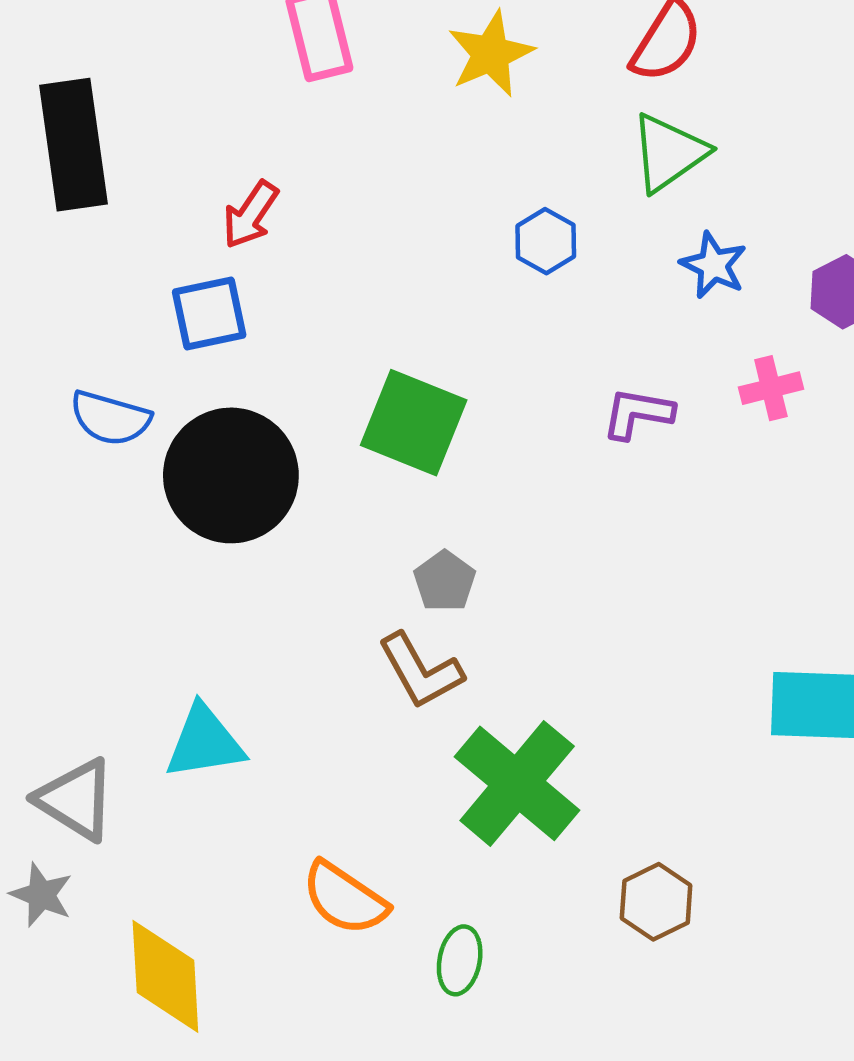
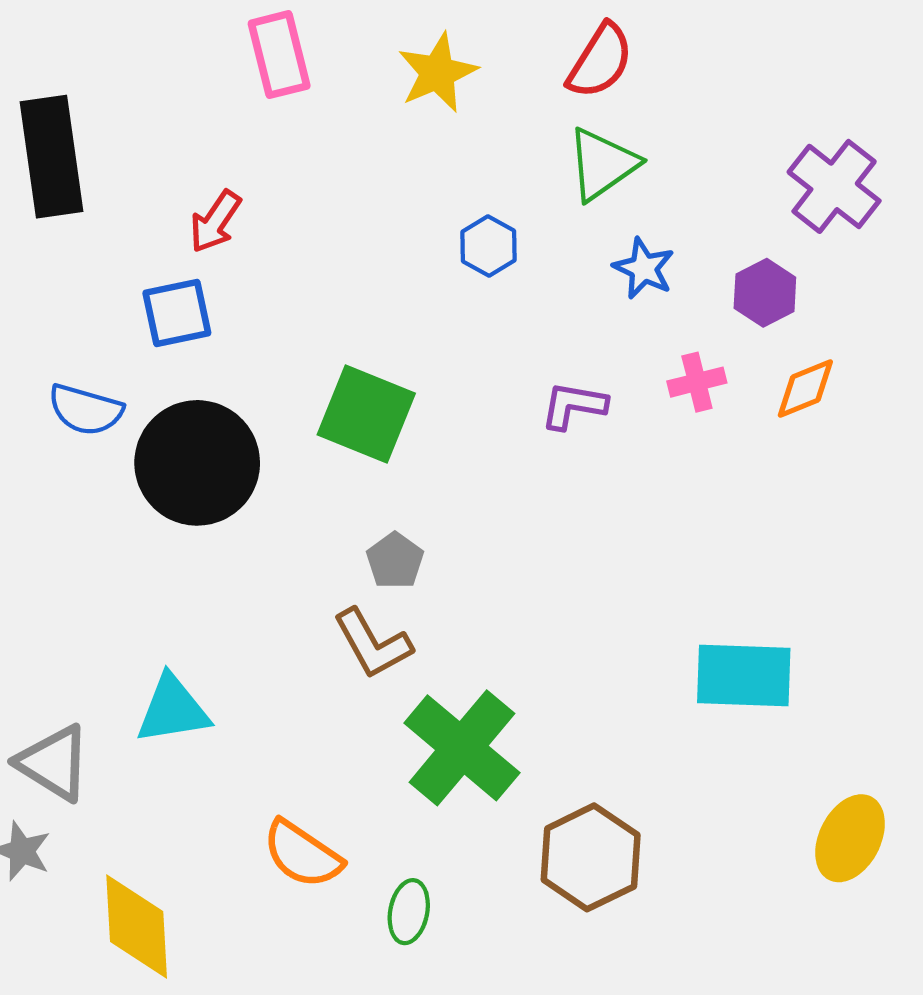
brown hexagon: (656, 902) -> (591, 857), size x1.5

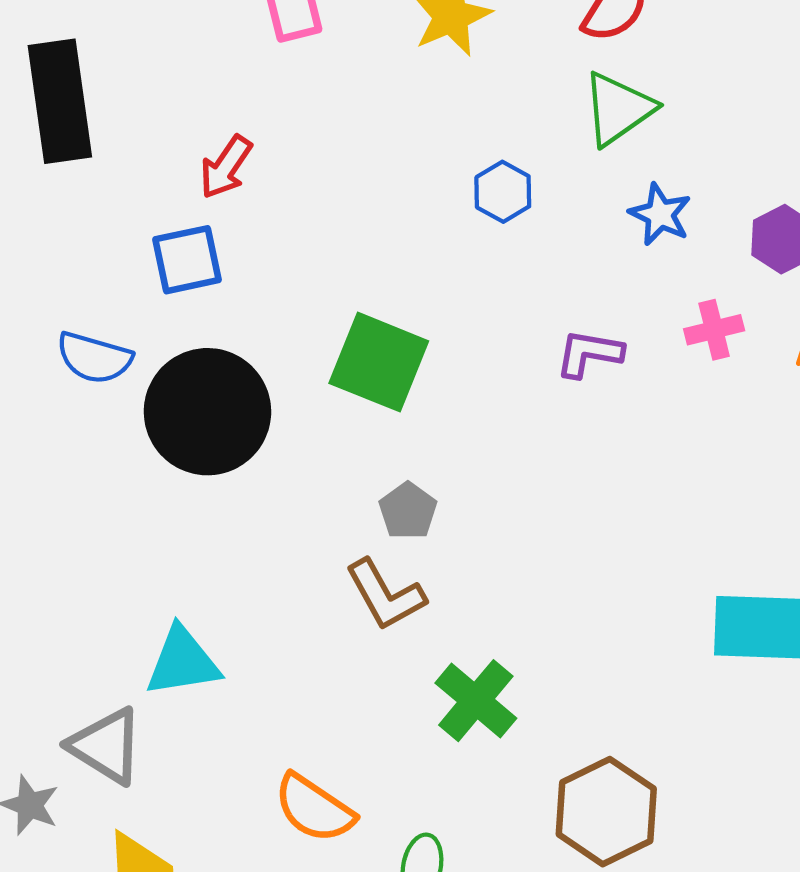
green cross: (462, 748) -> (476, 701), size x0.7
gray triangle: (54, 763) -> (106, 746), moved

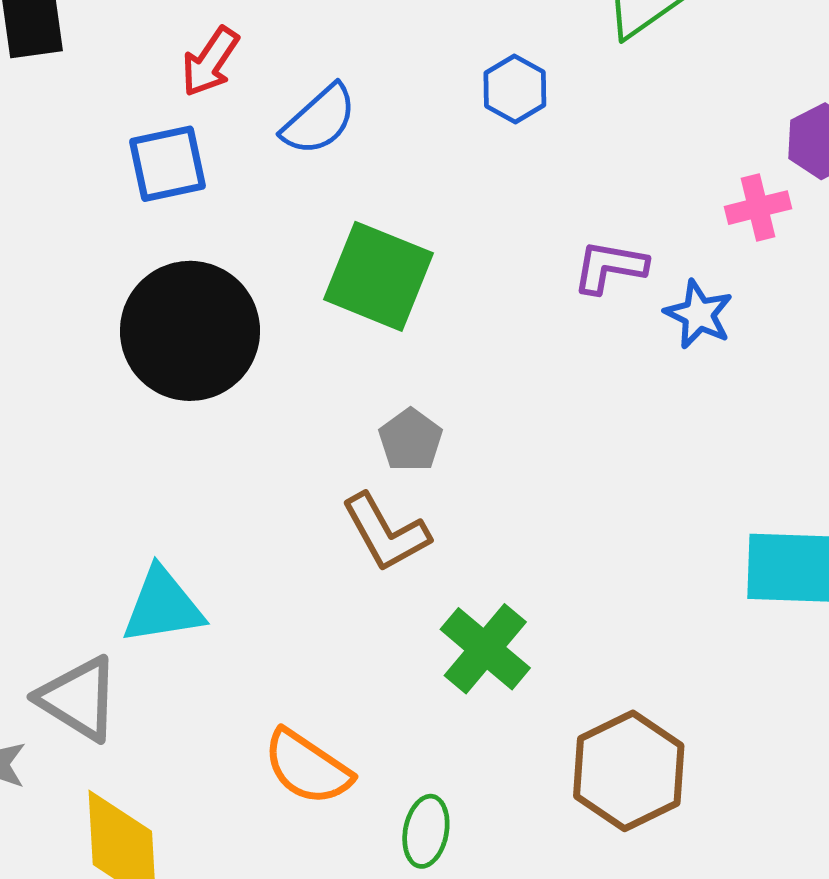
blue star: (660, 214) -> (699, 314), moved
pink cross: (714, 330) -> (758, 208), moved
blue semicircle: (94, 358) -> (319, 120), moved, turned -58

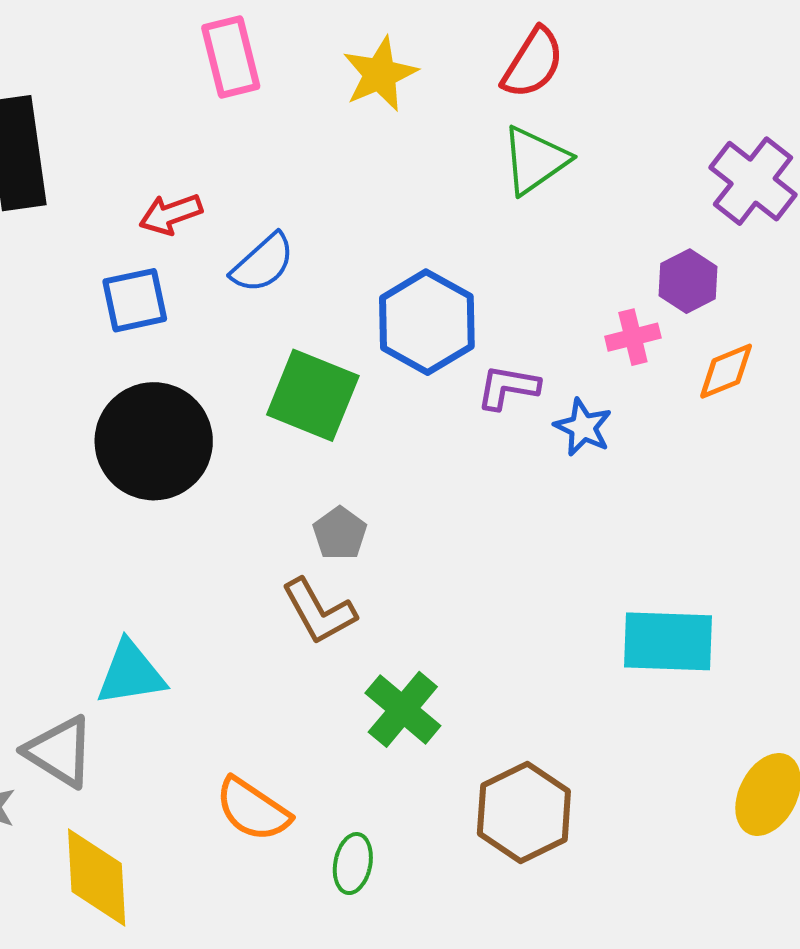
red arrow: (210, 62) -> (171, 214), turned 36
blue hexagon: (515, 89) -> (427, 322), moved, size x1.8

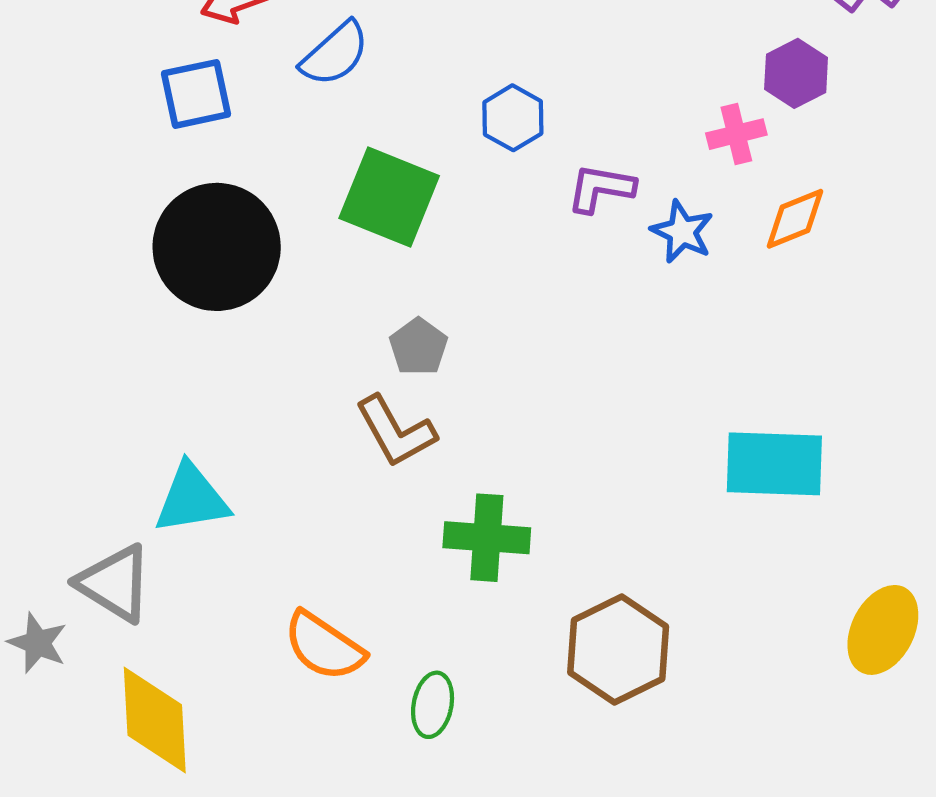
blue hexagon: (427, 322) -> (513, 118), size x0.6
orange diamond: (726, 371) -> (795, 219), moved
green cross: (403, 709) -> (487, 538), turned -36

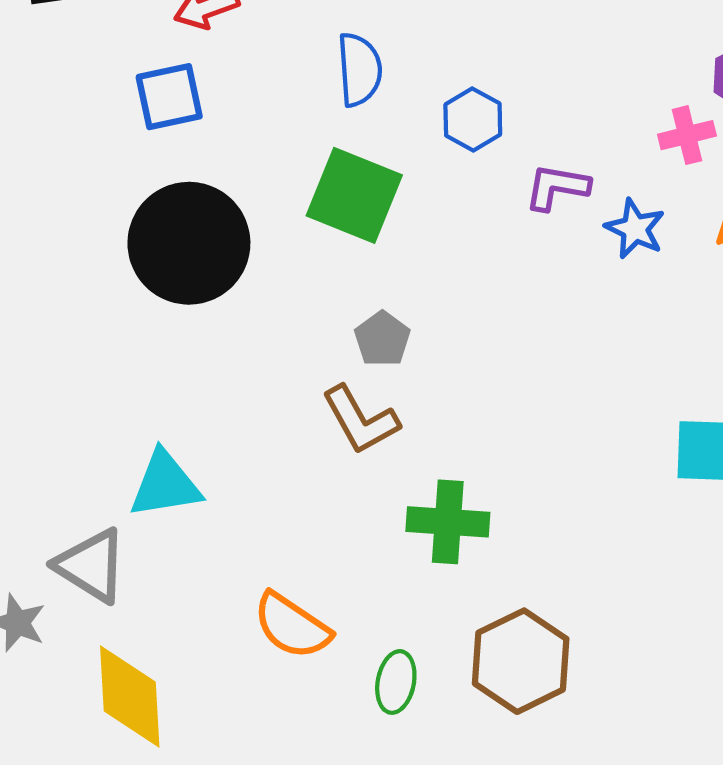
blue semicircle: (335, 54) -> (359, 70), moved, turned -52
brown hexagon: (618, 649) -> (521, 661), moved

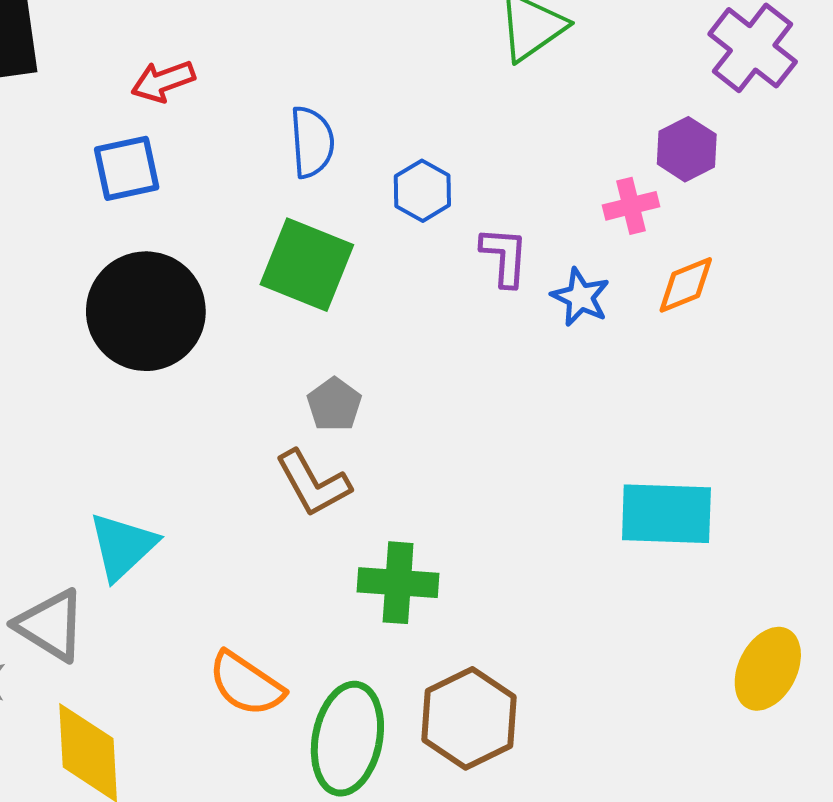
purple L-shape: (557, 187) -> (504, 256), turned 84
cyan triangle: (165, 484) -> (123, 546), turned -34
green ellipse: (396, 682) -> (347, 739), size x1.8

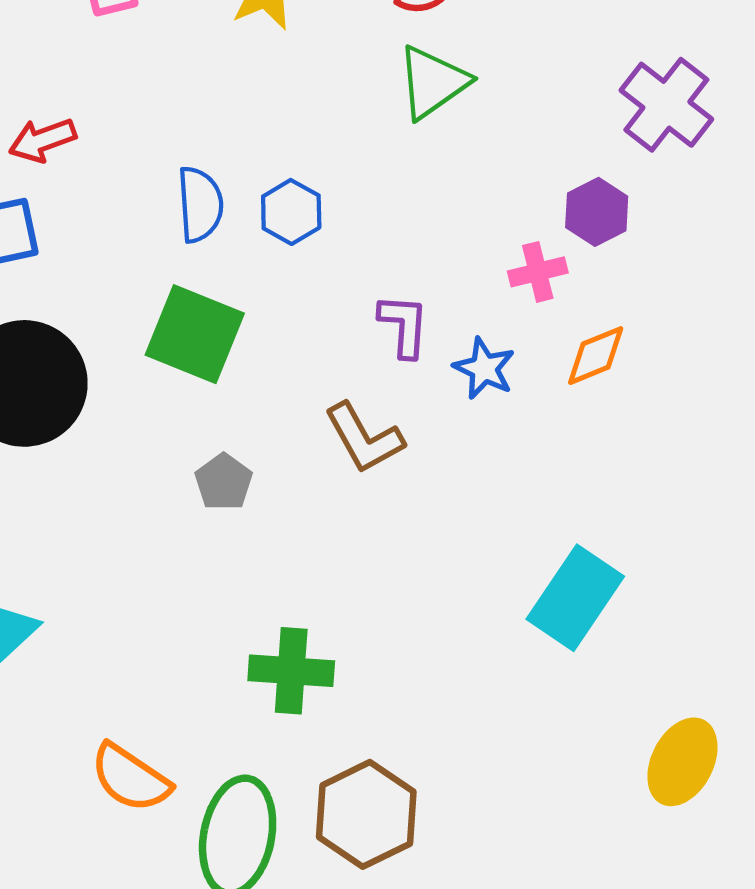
blue hexagon: (422, 191) -> (291, 212), moved
brown L-shape: (313, 483) -> (364, 438), moved
cyan rectangle: (666, 514) -> (575, 598), turned -58

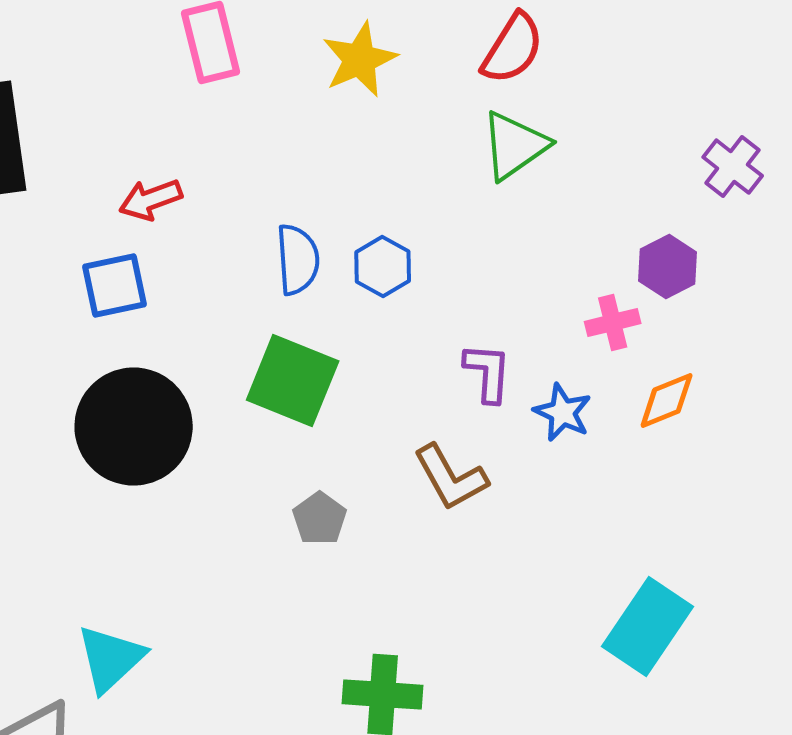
purple cross: (666, 105) -> (733, 166), size x0.7

